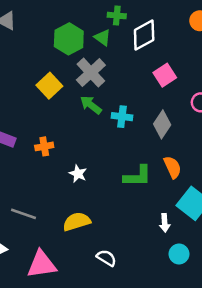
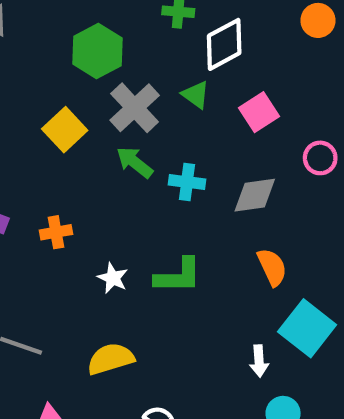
green triangle: (103, 38) -> (196, 95), moved
gray diamond: (162, 124) -> (255, 195), turned 48
green L-shape: (138, 176) -> (178, 276), moved

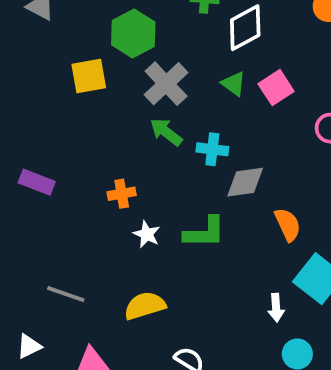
green triangle: (196, 95) -> (234, 84), moved
yellow square: (65, 130) -> (89, 76), moved, turned 33
gray diamond: (255, 195) -> (245, 182), moved
orange cross: (56, 232) -> (122, 194), moved

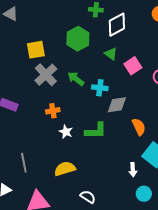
green hexagon: (133, 33) -> (78, 39), moved
gray cross: (166, 84) -> (46, 75), moved
pink square: (276, 88) -> (133, 66), moved
gray line: (66, 294) -> (24, 163), turned 60

